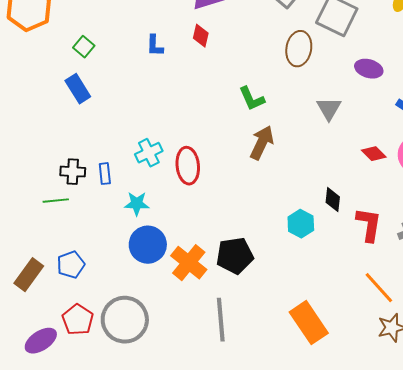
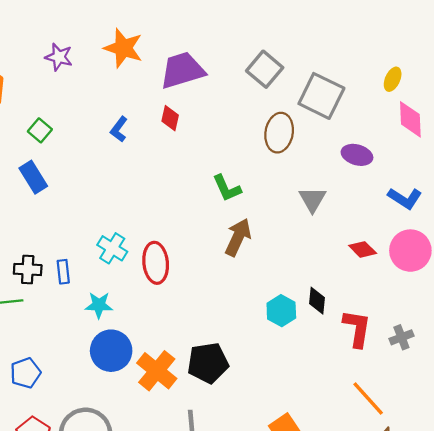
blue L-shape: (155, 46) -> (119, 129), turned 35
cyan cross: (149, 153) -> (112, 248), turned -32
cyan hexagon: (301, 224) -> (281, 311), moved

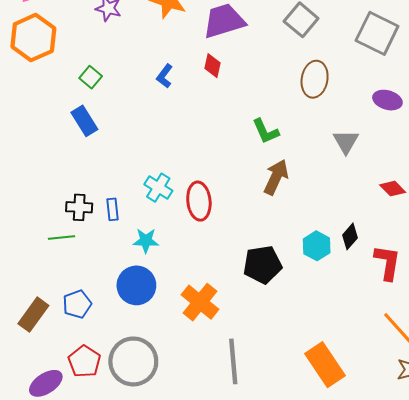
gray square: (321, 96) -> (377, 33), moved
black diamond: (317, 301) -> (350, 236), turned 35
blue circle: (111, 351) -> (136, 285), moved
black pentagon: (208, 363) -> (262, 265), moved

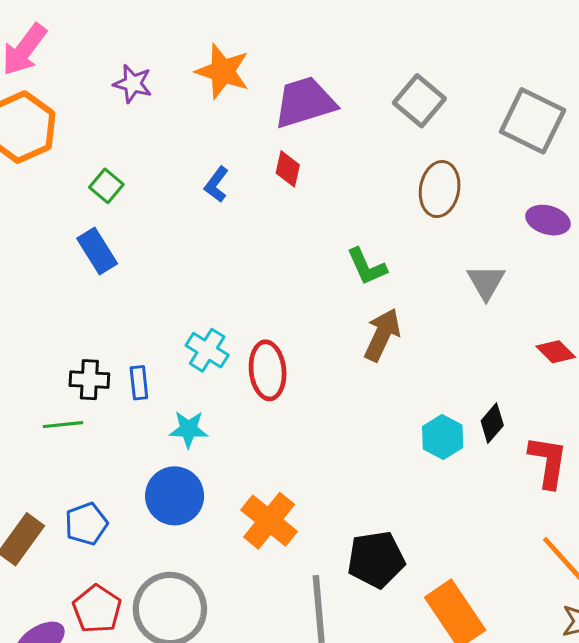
black pentagon: (262, 265) -> (376, 559), moved

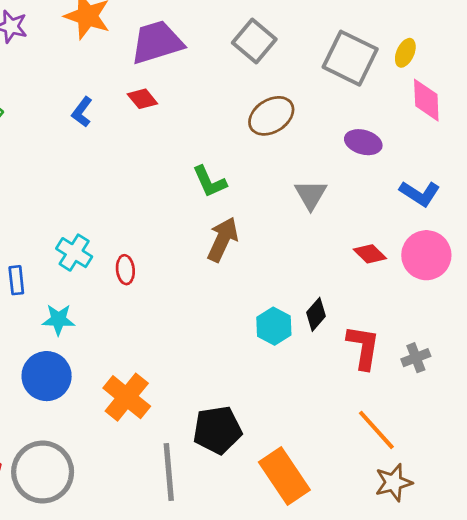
red diamond: (288, 169) -> (142, 99), turned -52
brown ellipse: (440, 189) -> (271, 116), turned 48
red ellipse: (268, 370) -> (125, 270), size x0.6

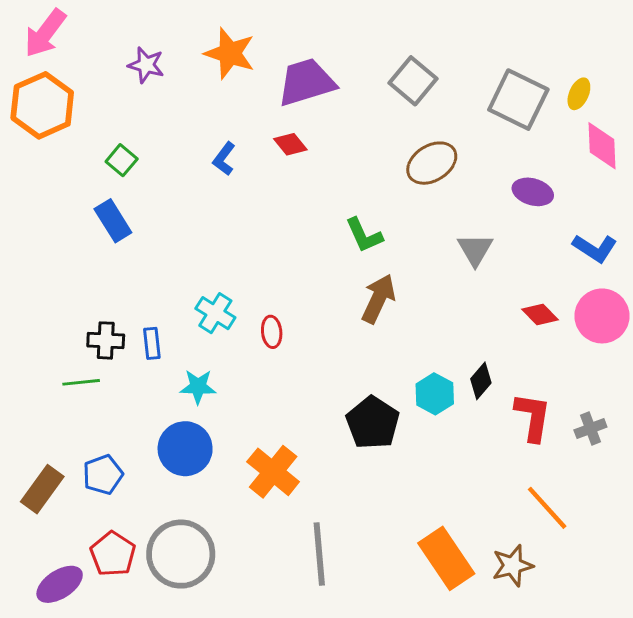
black pentagon: (217, 430) -> (373, 423), moved, turned -30
brown star: (393, 483) -> (513, 566), moved

